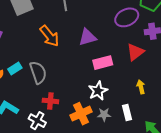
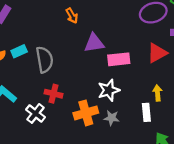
orange arrow: (49, 36) -> (72, 16), moved, size x0.6
purple triangle: (88, 37) -> (94, 43), moved
white rectangle: (127, 112) -> (146, 112), moved

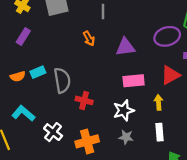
purple triangle: (94, 43) -> (125, 47), moved
yellow arrow: (157, 93) -> (159, 102), moved
red cross: (54, 94) -> (84, 100), moved
orange cross: (86, 113) -> (87, 141), moved

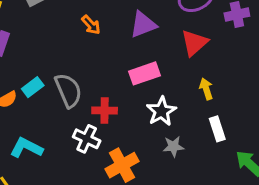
red triangle: (170, 75) -> (194, 43), moved
pink rectangle: (134, 81) -> (144, 73), moved
white cross: (53, 132) -> (87, 139), moved

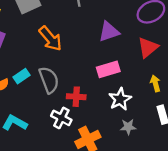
orange arrow: (91, 25) -> (50, 39), moved, size x1.6

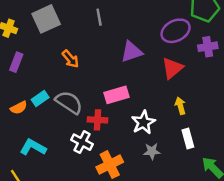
orange arrow: (50, 39) -> (70, 59), size x0.7
pink rectangle: (108, 69) -> (116, 95), moved
gray semicircle: (49, 80) -> (69, 102), turned -36

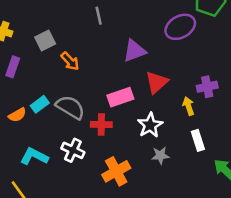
gray square: (46, 19) -> (45, 41), moved, size x0.7
purple cross: (208, 47) -> (207, 87), moved
red triangle: (172, 68) -> (157, 82), moved
white cross: (82, 142) -> (73, 150), moved

